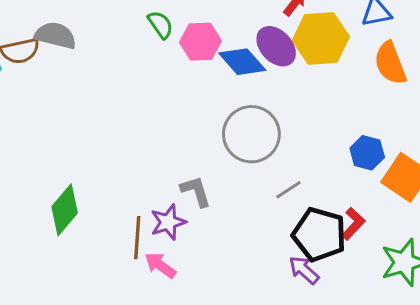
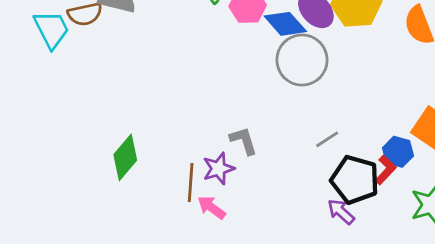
gray circle: (251, 134) -> (302, 60), moved
blue hexagon: (367, 153) -> (398, 152), moved

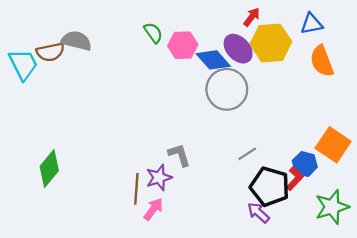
green diamond: (125, 157) -> (49, 168), moved
pink arrow: (212, 208) -> (153, 209), turned 90

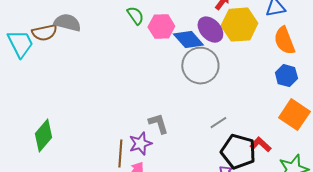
blue hexagon: (305, 164) -> (286, 76), moved
red L-shape: (295, 179) -> (260, 145), turned -90

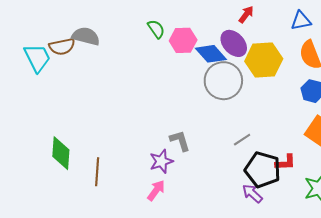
yellow hexagon: (239, 25) -> (264, 60), moved
green diamond: (43, 136) -> (61, 153), turned -36
red L-shape: (260, 145) -> (285, 162), turned 135
brown line: (120, 154) -> (97, 172), moved

